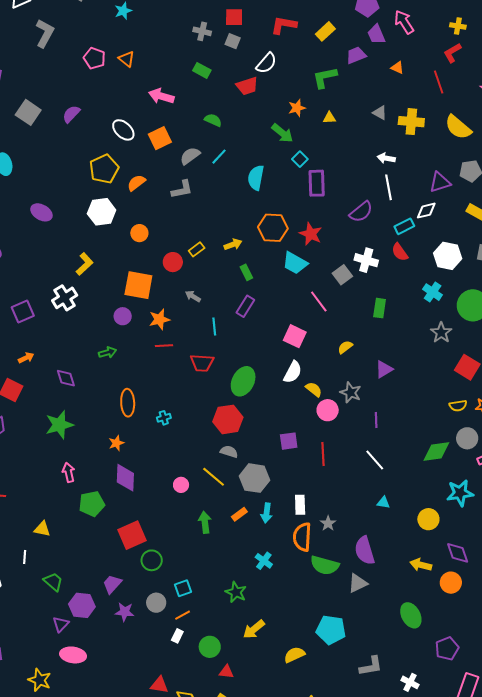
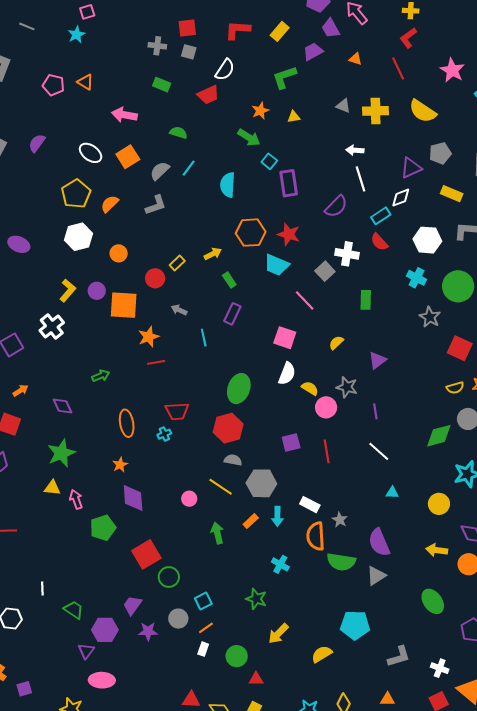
purple circle: (123, 316) -> (97, 291), moved
red trapezoid: (202, 363) -> (177, 411), moved
white rectangle: (300, 505) -> (310, 505), turned -54
yellow triangle: (42, 529) -> (52, 488), moved

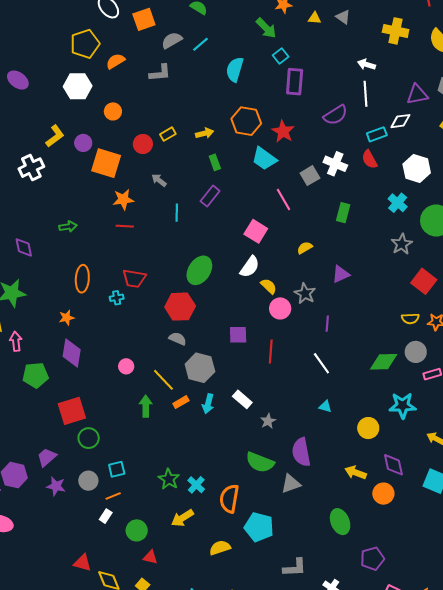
gray triangle: (343, 106) -> (343, 17), moved
yellow line: (221, 487) -> (163, 380), moved
orange semicircle: (316, 536) -> (229, 499), moved
cyan cross: (280, 564) -> (196, 485), moved

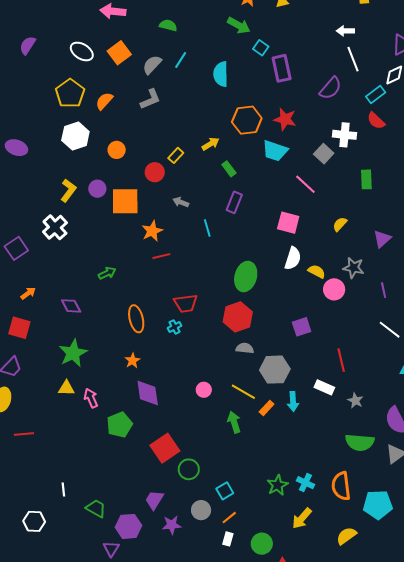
red line: (271, 352) -> (341, 360), moved
green star: (169, 479) -> (277, 485), turned 30

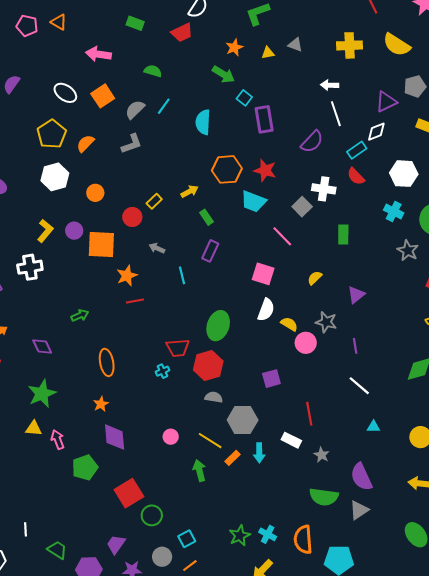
white cross: (55, 227) -> (30, 267), turned 30
red trapezoid: (186, 303) -> (178, 348), moved
cyan cross: (175, 327) -> (163, 371), moved

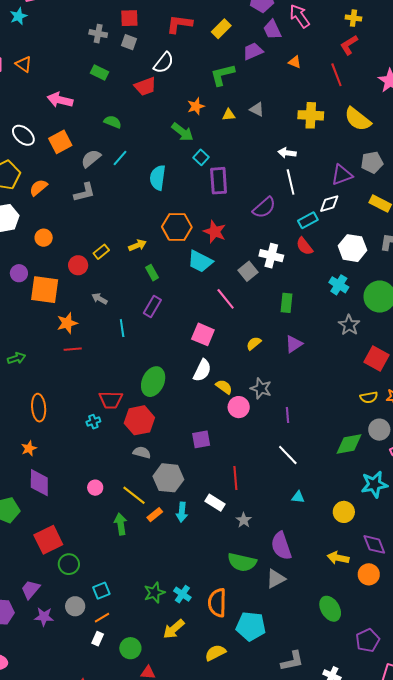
purple triangle: (356, 295) -> (294, 344), moved

